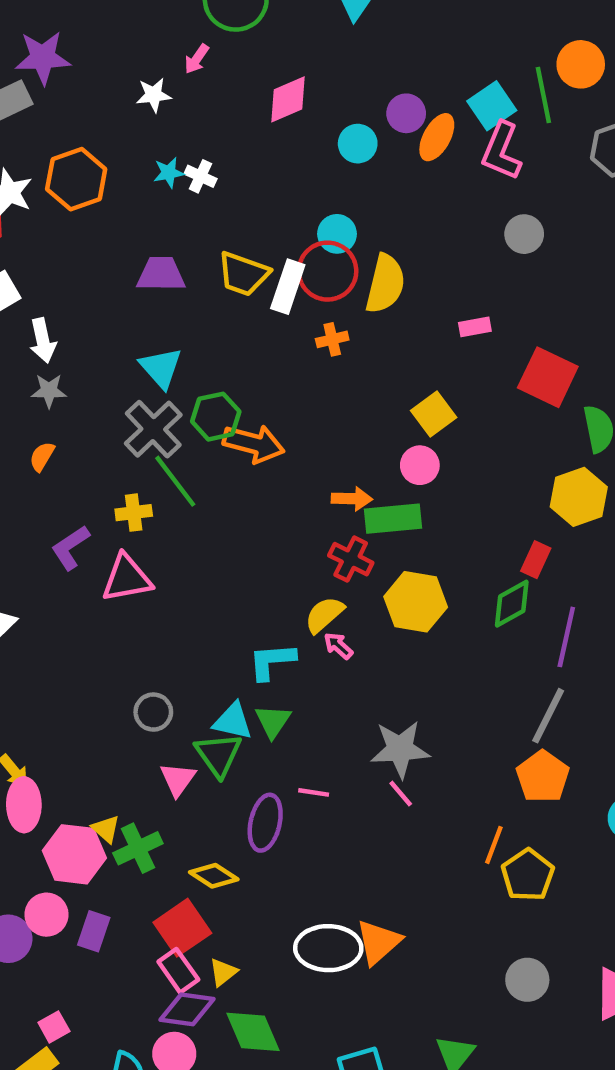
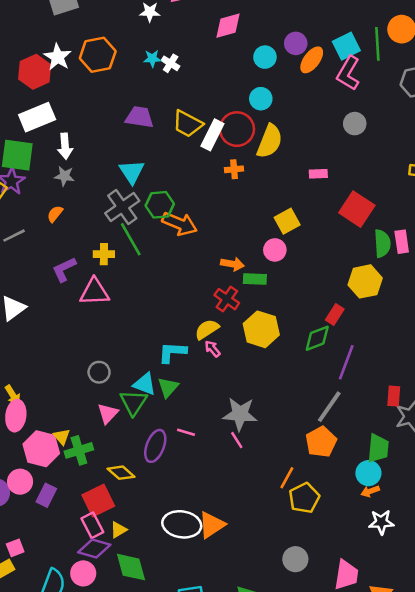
cyan circle: (337, 234) -> (261, 99), moved
green rectangle: (393, 519) -> (255, 279), size x0.7

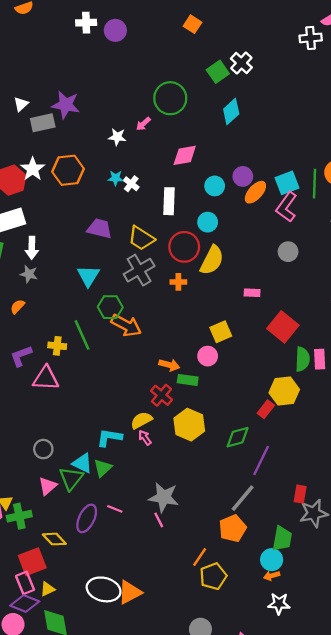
white rectangle: (212, 135) -> (169, 201), moved, turned -30
gray cross: (122, 207) -> (139, 270), moved
red rectangle: (335, 315) -> (266, 409), moved

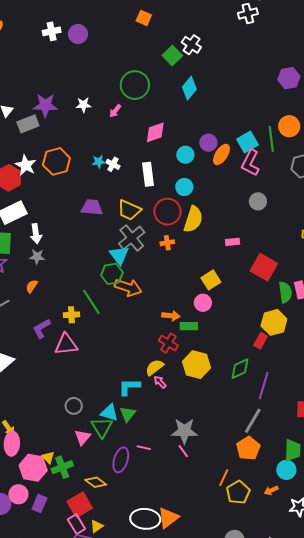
white star: (117, 137) -> (83, 105), moved
cyan triangle: (88, 276) -> (119, 255), moved
orange arrow: (272, 576) -> (271, 490), moved

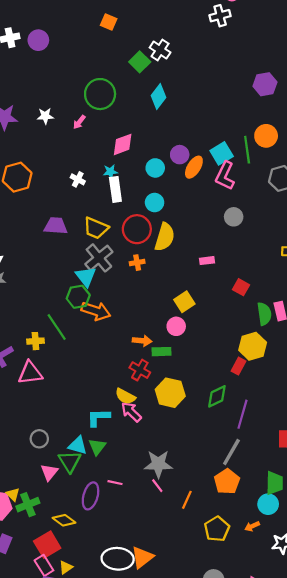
cyan star: (99, 162) -> (110, 172), moved
red square: (264, 267) -> (241, 287), size x0.6
yellow semicircle: (155, 367) -> (125, 396), turned -114
pink arrow: (160, 382) -> (131, 412), size x1.5
orange line: (224, 478) -> (187, 500), moved

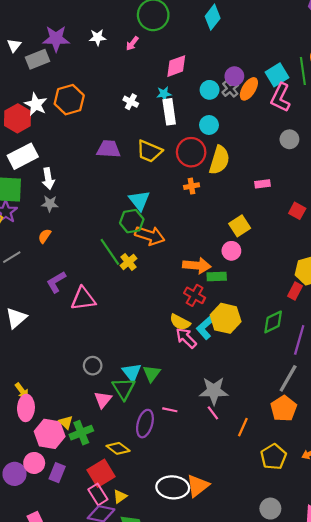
gray cross: (99, 258) -> (230, 89), moved, size x0.6
yellow cross: (35, 341) -> (129, 262), moved, turned -35
orange arrow: (142, 341) -> (197, 266), size x1.4
cyan L-shape: (98, 417) -> (206, 327), moved, turned -40
cyan triangle: (78, 446) -> (132, 372), turned 36

